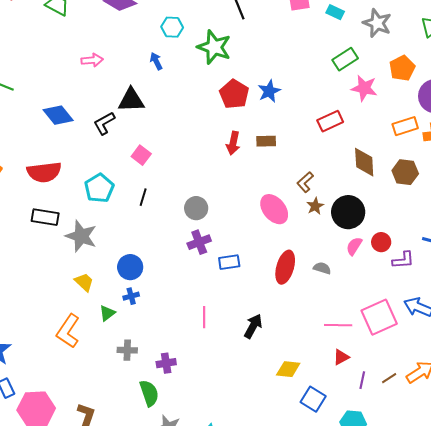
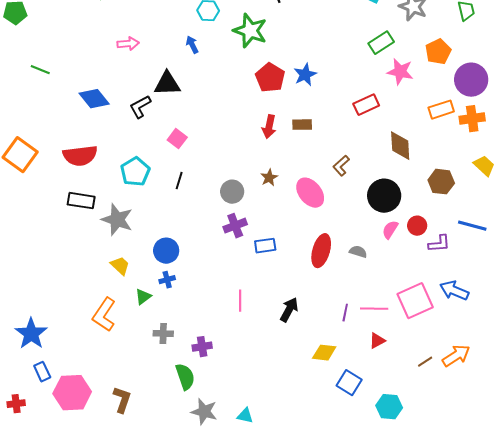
brown hexagon: (405, 172) -> (441, 182), moved
brown star: (315, 206) -> (269, 178), moved
purple line: (362, 380) -> (345, 313), moved

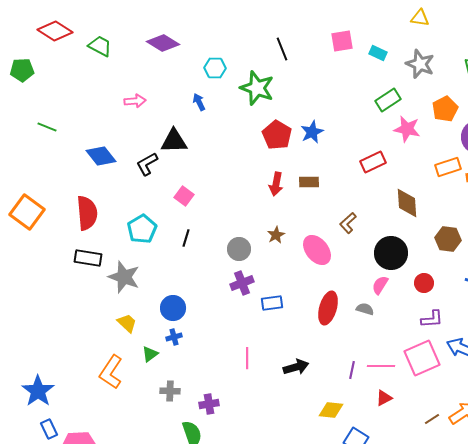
red semicircle: (80, 156) -> (87, 213), turned -88
pink semicircle: (390, 230) -> (380, 285), moved
purple L-shape: (439, 244) -> (432, 319), moved
black arrow: (289, 310) -> (296, 367), turned 45

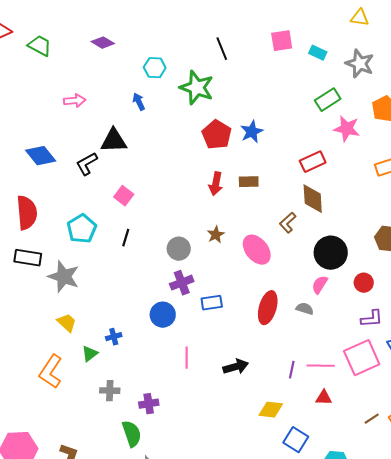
purple diamond: (163, 43) -> (103, 43), size x0.7
brown diamond: (407, 203) -> (313, 199), moved
blue circle: (173, 308) -> (163, 315), moved
red triangle: (384, 398) -> (324, 398), turned 30

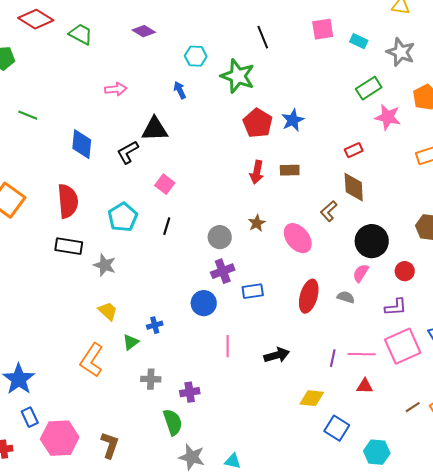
blue diamond: (41, 156) -> (82, 144), turned 44
red rectangle: (313, 162) -> (354, 150), size x0.7
gray star: (64, 277) -> (105, 265), size x0.7
purple L-shape: (372, 319) -> (396, 307), moved

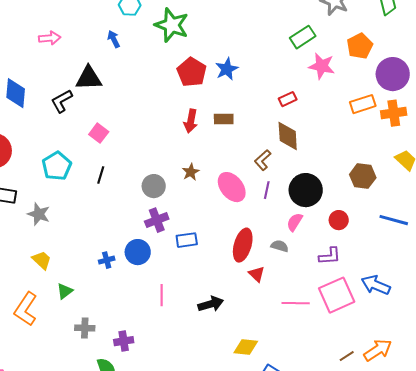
blue cross: (155, 325) -> (107, 260), moved
purple line: (333, 358) -> (267, 190), moved
red triangle: (365, 386) -> (257, 274), moved, turned 42

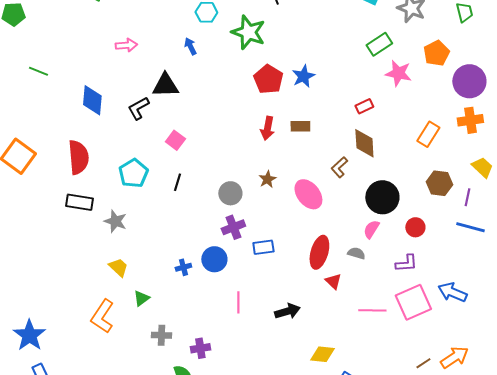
orange rectangle: (363, 104) -> (428, 134), moved, turned -40
purple line: (267, 190) -> (467, 197), moved

